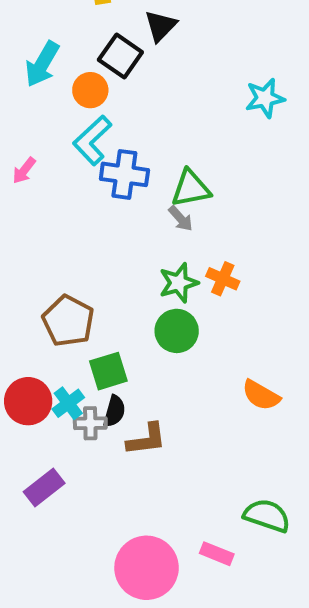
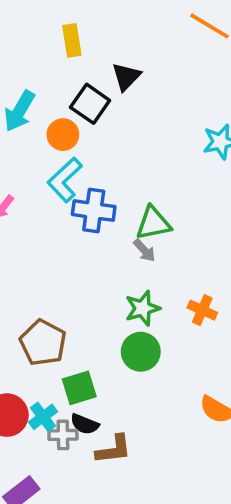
orange cross: (223, 279) -> (202, 310), moved
black semicircle: (114, 411) -> (85, 424), turned 96

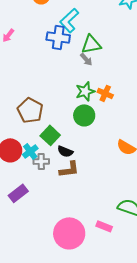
cyan L-shape: (65, 180) -> (69, 20), moved
orange cross: (202, 310) -> (105, 93), moved
green square: (79, 388) -> (50, 135), turned -30
black semicircle: (85, 424) -> (65, 151), moved

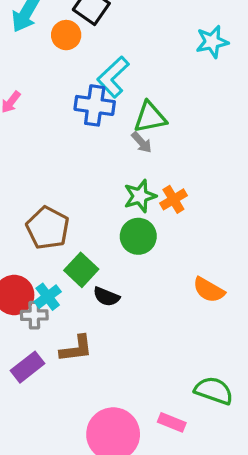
orange cross: (105, 93) -> (173, 199), turned 35
gray cross: (41, 161) -> (34, 315), moved
brown L-shape: (69, 169) -> (76, 349), moved

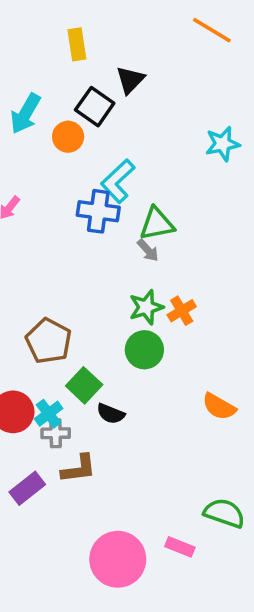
gray cross: (34, 315) -> (56, 433), moved

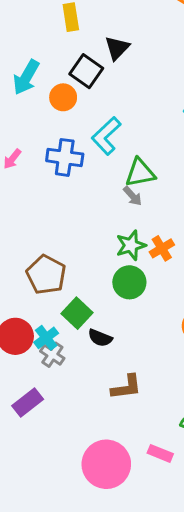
blue cross: (98, 211) -> (65, 157), moved
gray cross: (56, 433) -> (52, 355), turned 35
brown L-shape: (79, 469) -> (126, 387), moved

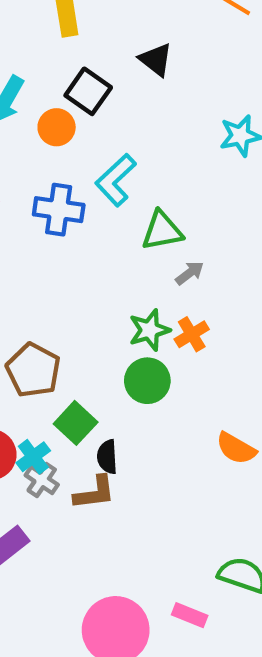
black triangle: (117, 48) -> (156, 60), moved, turned -36
gray arrow: (133, 196) -> (190, 273), moved, turned -85
black semicircle: (100, 338) -> (107, 457), turned 65
brown L-shape: (126, 387) -> (95, 493), moved

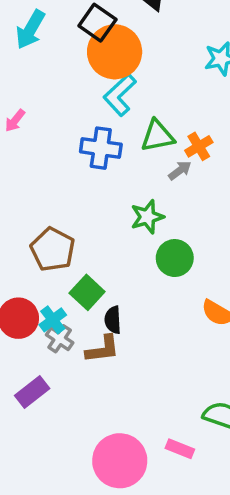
orange circle: (57, 127) -> (115, 52), moved, size x1.8
blue cross: (59, 210) -> (101, 148), moved
orange cross: (192, 334) -> (199, 146), moved
green circle: (147, 381) -> (175, 258), moved

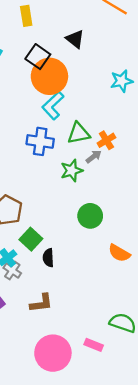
green star: (147, 217) -> (72, 171), moved
brown L-shape: (103, 349) -> (41, 303), moved

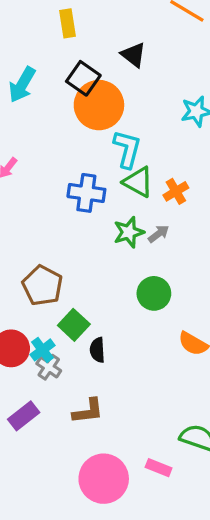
cyan L-shape: (53, 105) -> (127, 149), moved, turned 148
green triangle: (79, 133) -> (138, 182), turned 40
gray arrow: (94, 157) -> (159, 234), moved

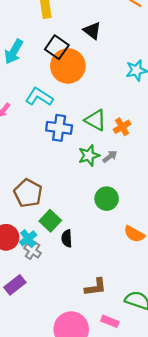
cyan L-shape: (127, 149) -> (39, 97), moved, turned -72
brown L-shape: (88, 411) -> (96, 287), moved

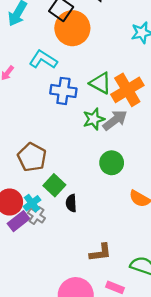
orange cross: (122, 127) -> (127, 90), size x1.8
gray arrow: (110, 157) -> (115, 120), size x1.6
purple rectangle: (15, 285) -> (19, 221), moved

